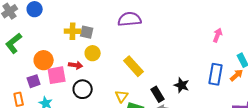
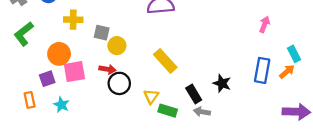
yellow cross: (73, 31) -> (73, 20), moved
gray square: (87, 32) -> (102, 33), moved
red arrow: (76, 65) -> (107, 69), moved
black circle: (83, 89) -> (119, 83), moved

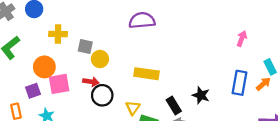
yellow rectangle: (165, 61) -> (146, 74), turned -40

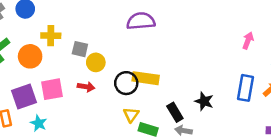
orange circle: (44, 67) -> (30, 56), moved
purple square: (33, 91) -> (24, 96), size x1.5
black circle: (102, 95) -> (126, 83), moved

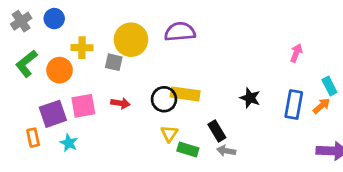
yellow circle: (96, 62) -> (131, 40), moved, size x1.6
black star: (204, 101) -> (250, 98), moved

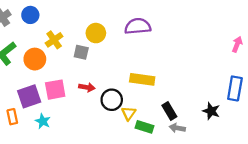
yellow circle: (131, 40) -> (96, 33), size x0.7
yellow cross: (82, 48) -> (54, 40), turned -36
black star: (250, 98) -> (211, 111), moved
black circle: (164, 99) -> (112, 100), moved

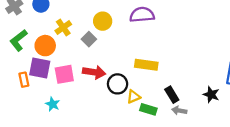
gray square: (81, 52) -> (89, 39), turned 32
red arrow: (87, 87) -> (94, 72), size x1.5
purple square: (29, 96) -> (40, 68), moved, turned 30
yellow triangle: (129, 113) -> (133, 97), turned 32
orange rectangle: (12, 117) -> (24, 80), moved

